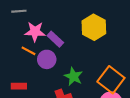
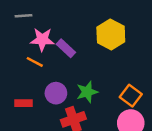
purple circle: (47, 59) -> (56, 93), moved
green star: (73, 77) -> (87, 92), turned 30
orange square: (111, 80) -> (131, 96), size x0.7

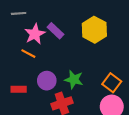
pink star: (42, 40) -> (35, 34), turned -30
purple rectangle: (66, 48) -> (55, 31), moved
green star: (87, 92) -> (74, 80), turned 30

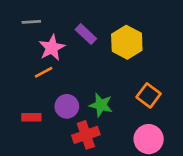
purple rectangle: (55, 31) -> (86, 34), moved
orange line: (28, 54) -> (44, 72), turned -56
orange square: (112, 83) -> (149, 95), moved

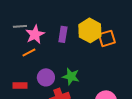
gray line: (31, 22) -> (20, 26), moved
purple rectangle: (86, 34) -> (63, 34), moved, turned 56
orange square: (149, 95) -> (107, 38), moved, turned 36

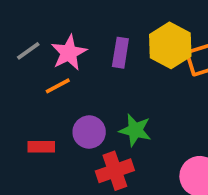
gray line: (20, 26) -> (28, 51), moved, turned -32

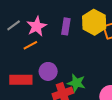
green star: (135, 130) -> (76, 83), moved
red rectangle: (41, 147) -> (21, 80), size x1.5

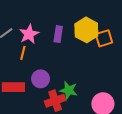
orange line: (30, 45) -> (23, 53), turned -48

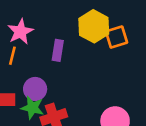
purple rectangle: (58, 34) -> (58, 50), moved
green star: (69, 90) -> (32, 108), moved

